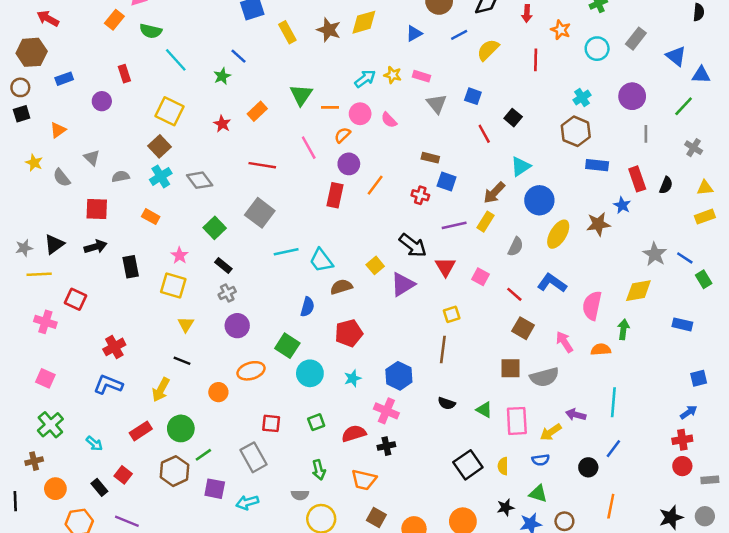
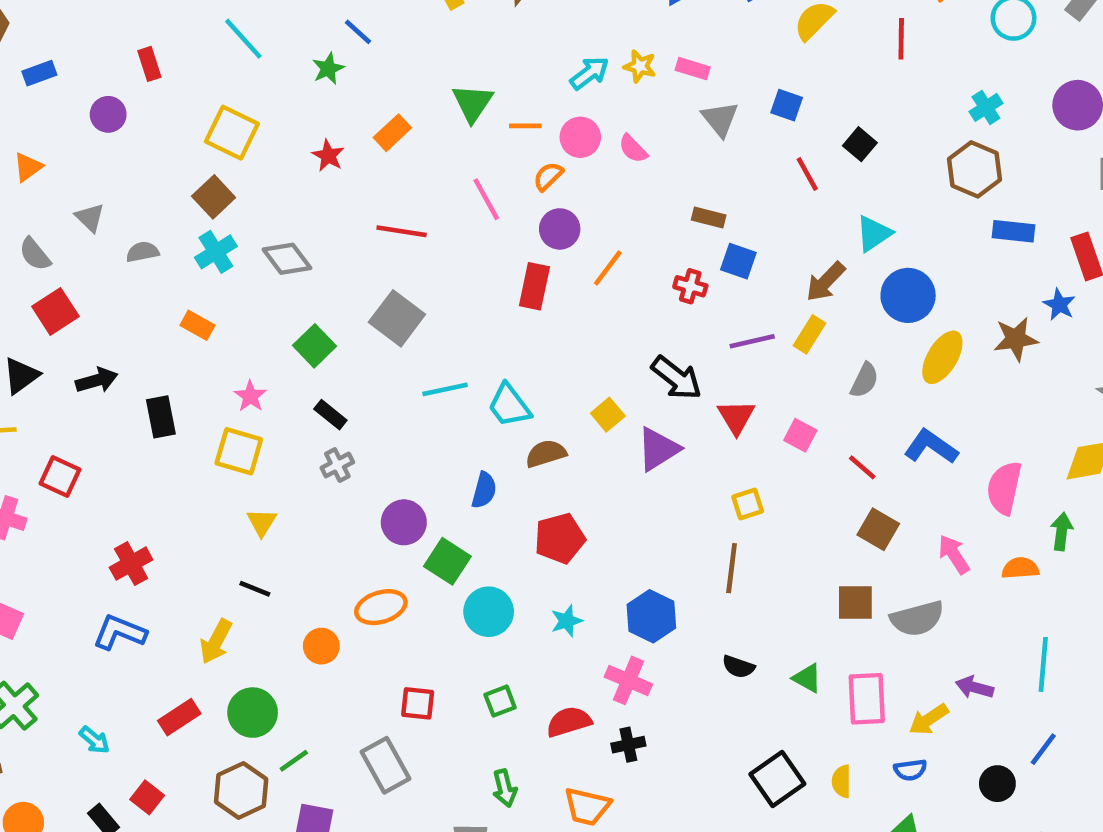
red square: (97, 209) -> (55, 311), moved, turned -35
purple circle: (237, 326) -> (404, 522), moved

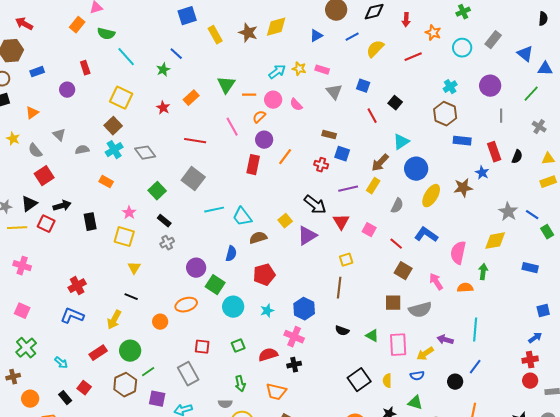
red line: (901, 39) -> (413, 57), turned 66
red square: (60, 476) -> (46, 224), moved

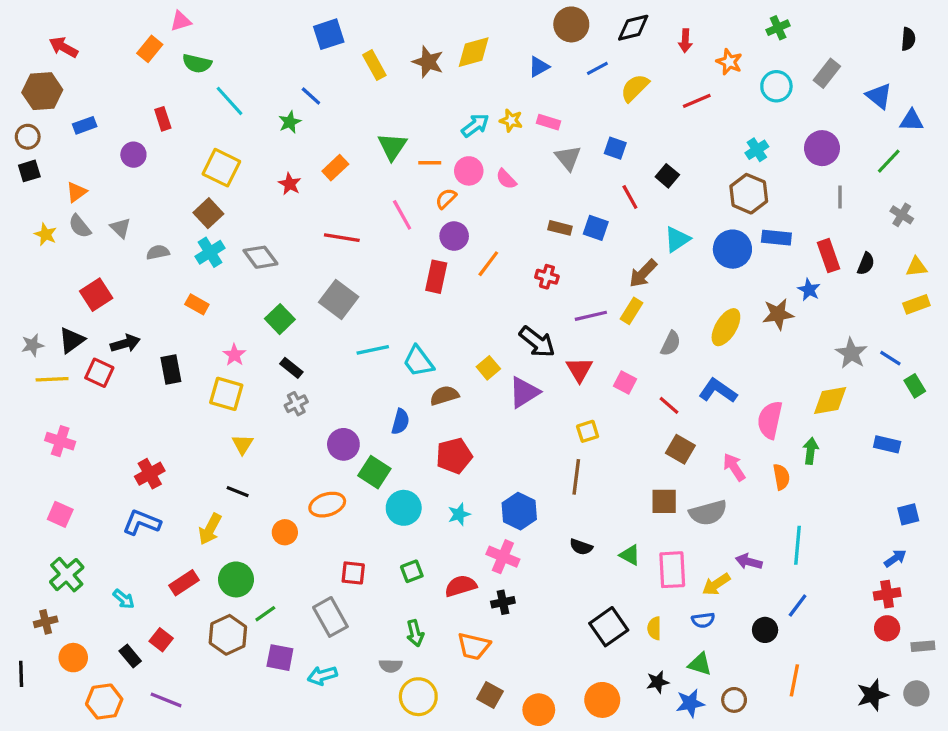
gray semicircle: (35, 151) -> (80, 226), moved
blue square: (342, 154) -> (596, 228), moved
blue circle: (416, 169) -> (732, 249), moved
orange semicircle: (465, 288) -> (781, 477), turned 84

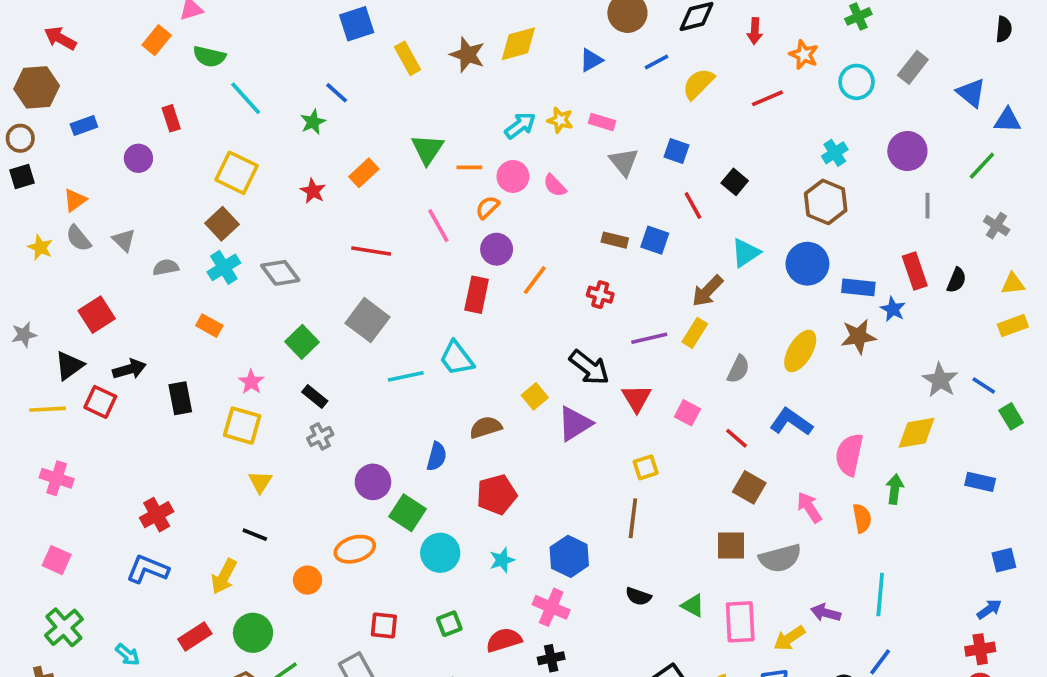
blue rectangle: (776, 238) -> (858, 287), moved
gray star: (33, 345) -> (24, 335), moved
cyan trapezoid: (418, 361) -> (457, 358), moved

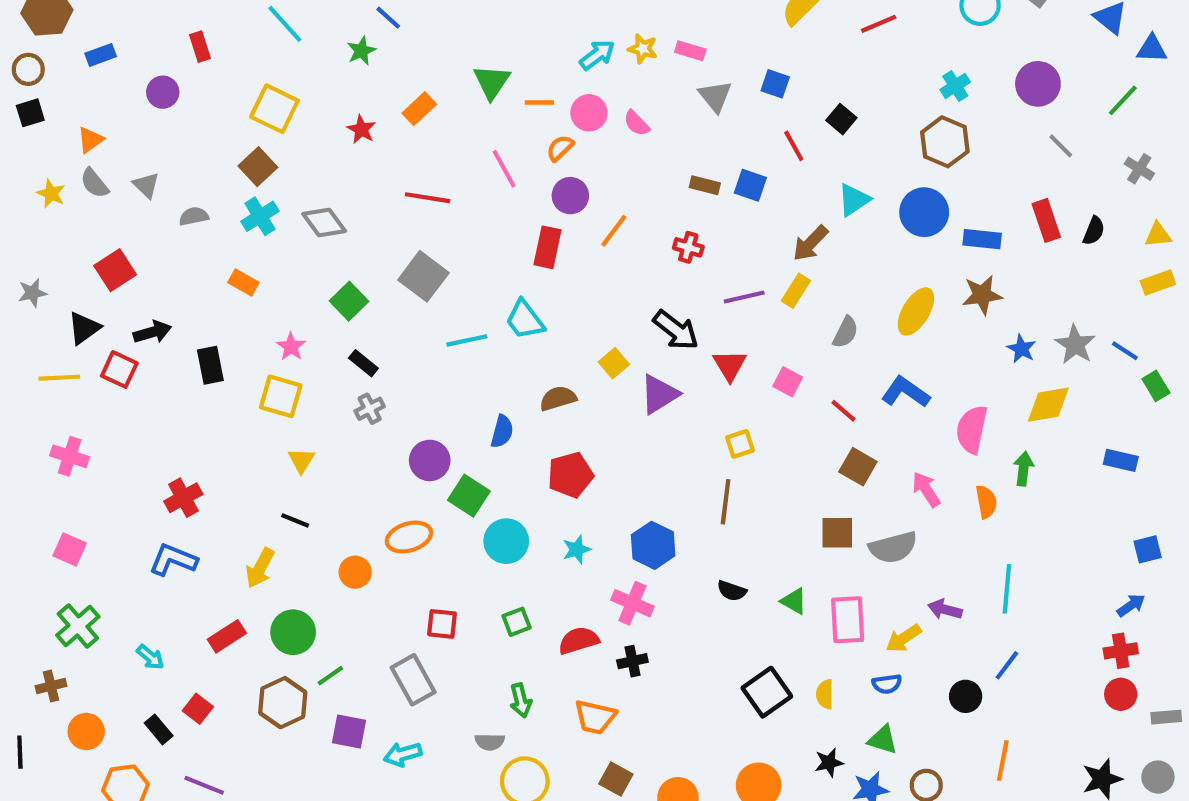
gray line: (927, 206) -> (1061, 146), turned -45
blue star: (893, 309) -> (1021, 349), moved

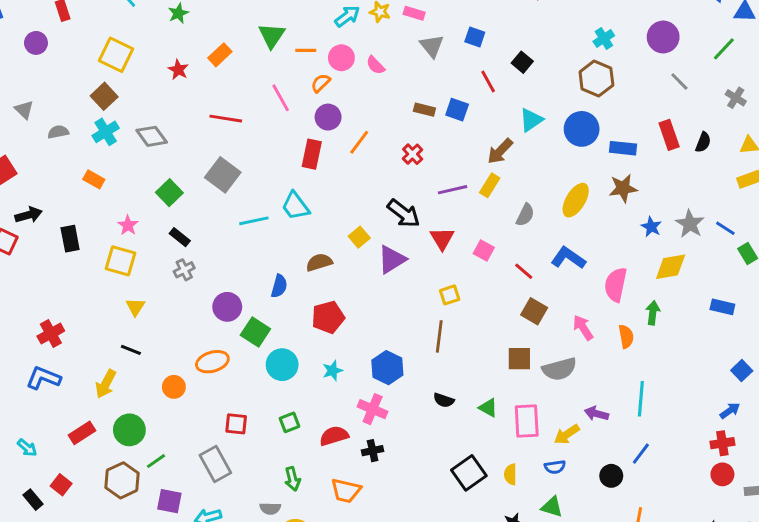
red cross: (688, 247) -> (413, 154), turned 30
blue square: (1148, 549) -> (742, 371), turned -30

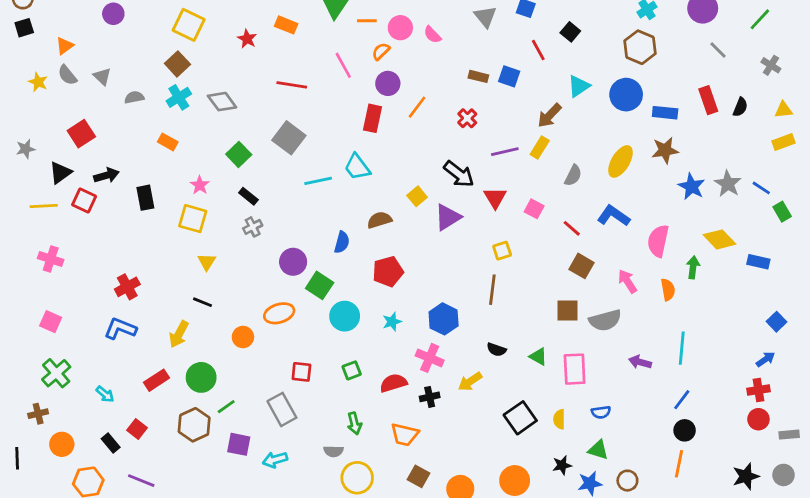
orange rectangle: (220, 55) -> (286, 25), turned 65
blue star: (651, 227) -> (692, 187), size x1.4
yellow diamond: (671, 267) -> (719, 239), moved, turned 56
yellow arrow: (567, 434) -> (470, 382), moved
black circle: (611, 476) -> (685, 430), moved

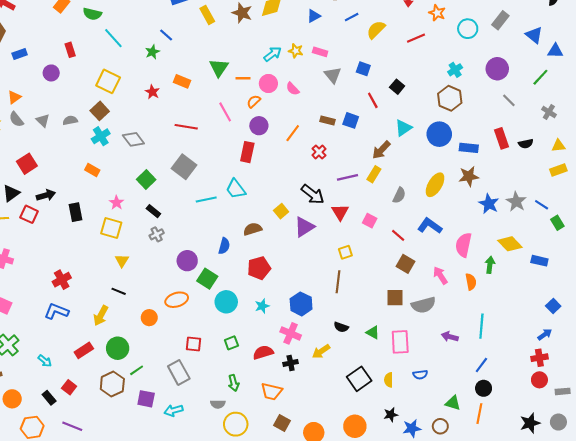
gray semicircle: (134, 97) -> (70, 120), moved
orange line: (417, 107) -> (293, 133), moved
black semicircle: (740, 107) -> (526, 144), turned 56
green triangle: (598, 450) -> (453, 403), moved

